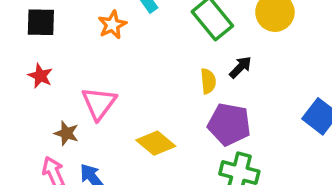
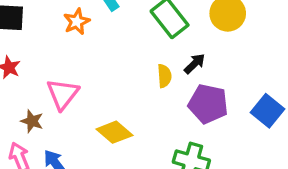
purple pentagon: (229, 124) -> (208, 104), moved

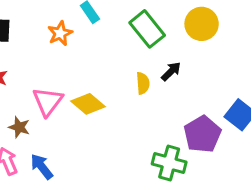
purple pentagon: (208, 104) -> (202, 134), moved, turned 30
yellow diamond: (114, 132) -> (88, 104), moved

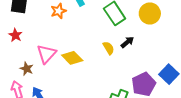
yellow semicircle: (143, 83) -> (109, 48), turned -32

